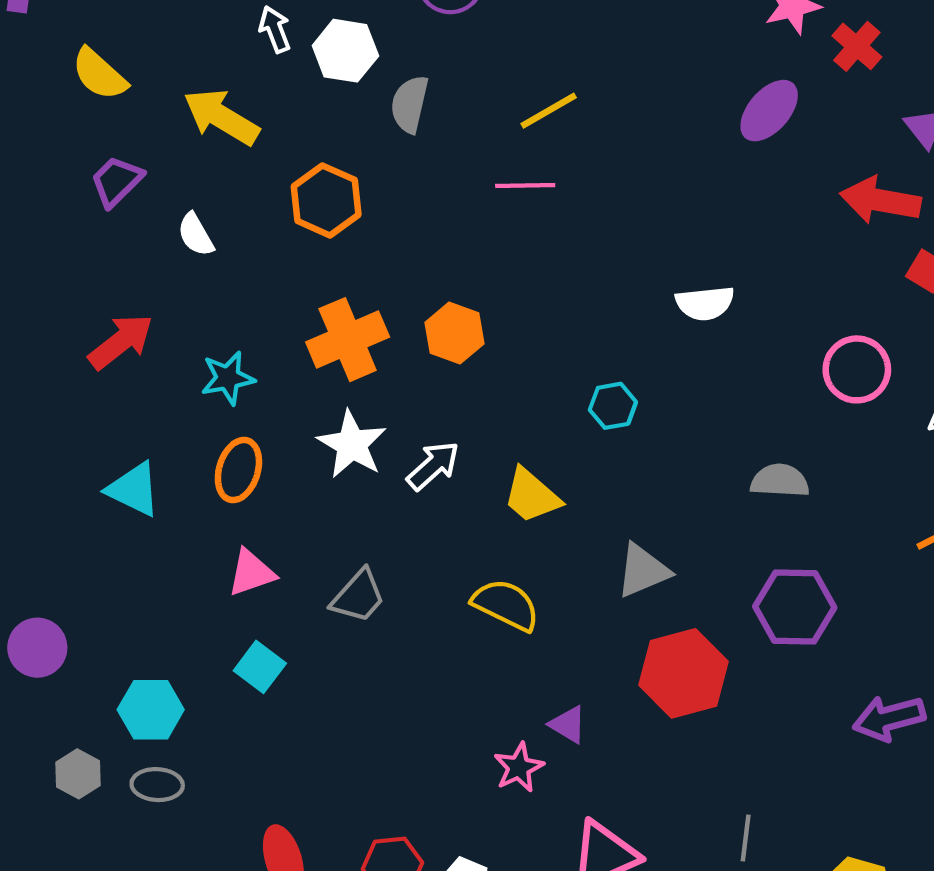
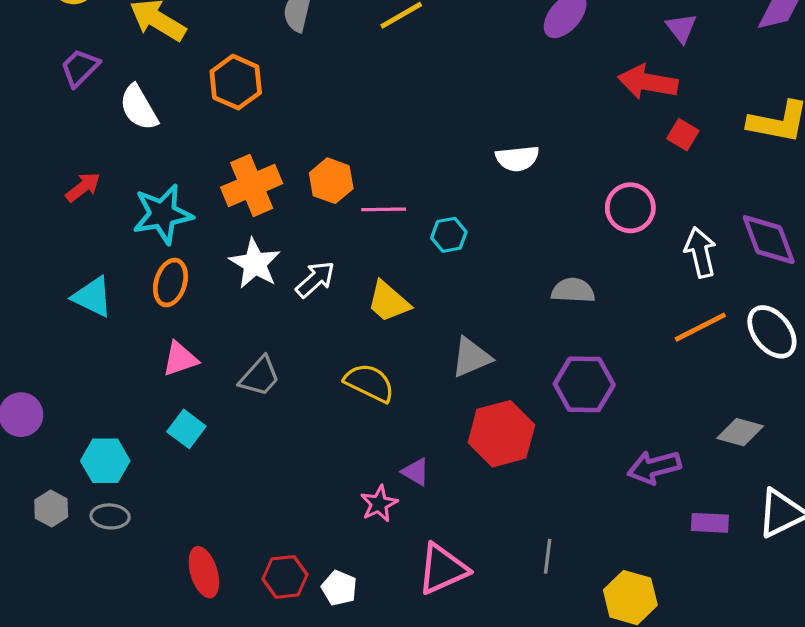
pink line: (525, 185) -> (384, 209), moved
white semicircle: (196, 235) -> (139, 108), size x1.4
red arrow: (121, 342) -> (83, 187), size x0.7
cyan star: (228, 378) -> (163, 214), size x1.5

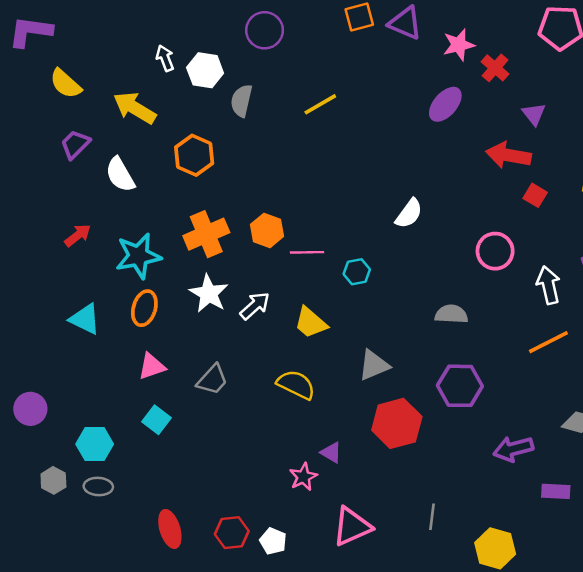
white semicircle: (517, 158) -> (409, 213), turned -48

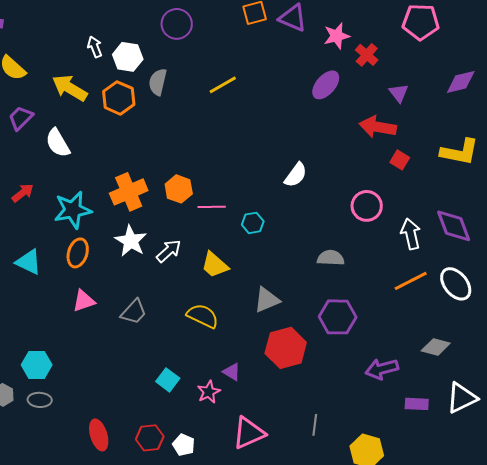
orange hexagon: (194, 155) -> (119, 98), moved
cyan square: (157, 420) -> (168, 380), moved

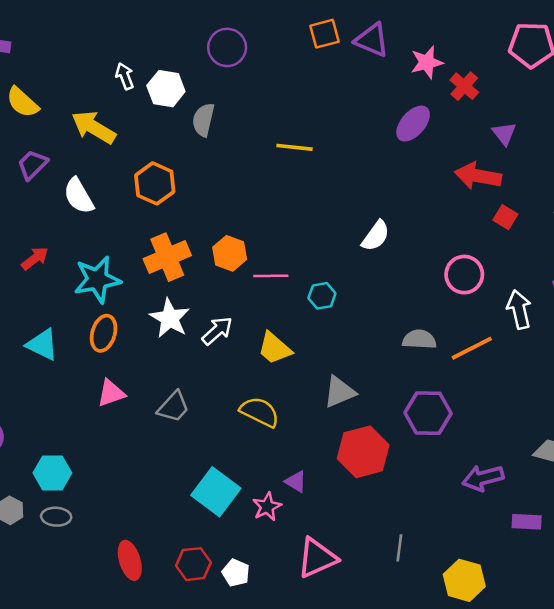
yellow line: (223, 85) -> (295, 147), moved, turned 36
orange hexagon: (119, 98) -> (155, 183), moved
orange line: (411, 281) -> (472, 348), moved
cyan square: (168, 380) -> (216, 492), size x1.6

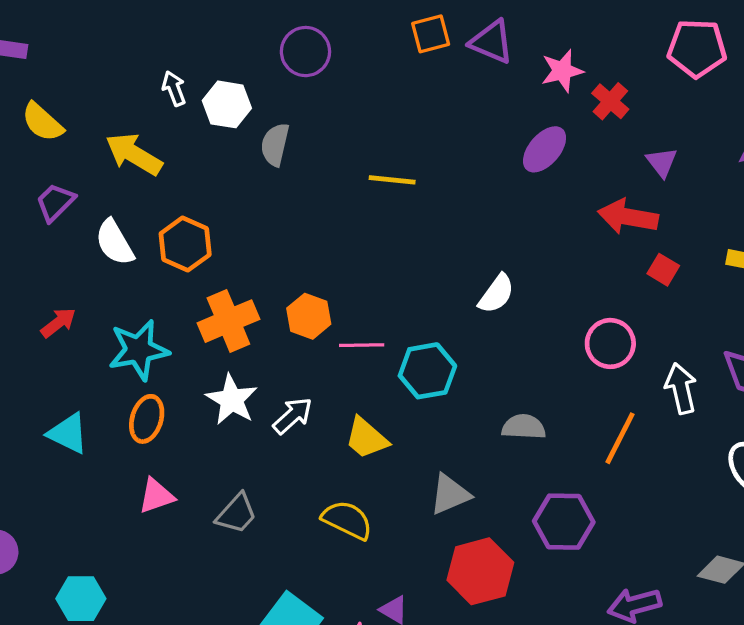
orange hexagon: (155, 183) -> (185, 244), moved
cyan hexagon: (322, 296) -> (427, 371), size x1.6
gray semicircle: (419, 339) -> (524, 427), moved
orange line: (472, 348) -> (620, 438), turned -36

